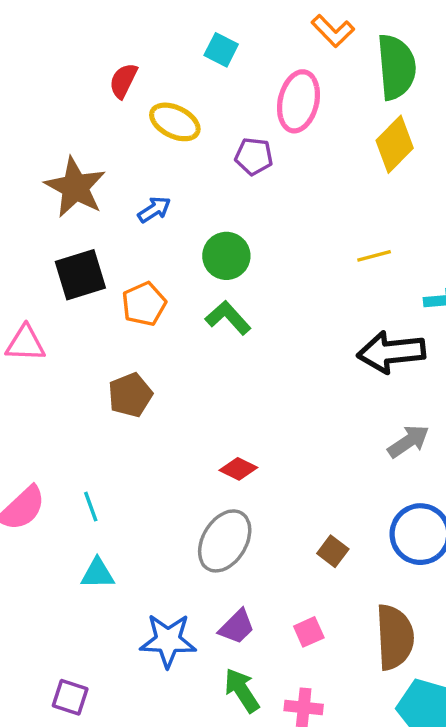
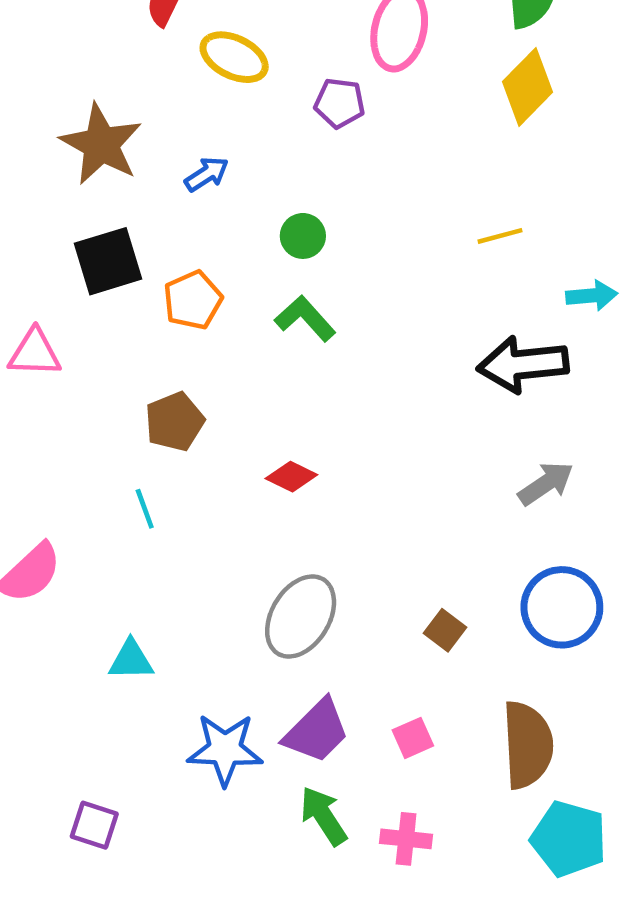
green circle: (226, 256) -> (303, 236), size x0.7
red diamond: (238, 469) -> (291, 477), moved
cyan line: (91, 507) -> (145, 509), moved
purple trapezoid: (237, 627) -> (317, 731), size x1.4

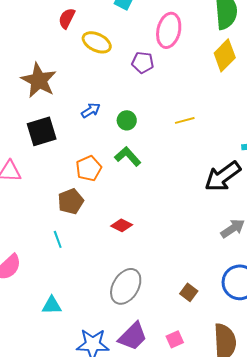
blue arrow: (207, 174) -> (91, 110), moved
yellow line: (500, 236) -> (185, 120), moved
orange pentagon: (193, 300) -> (89, 168), moved
black arrow: (523, 364) -> (223, 176), turned -30

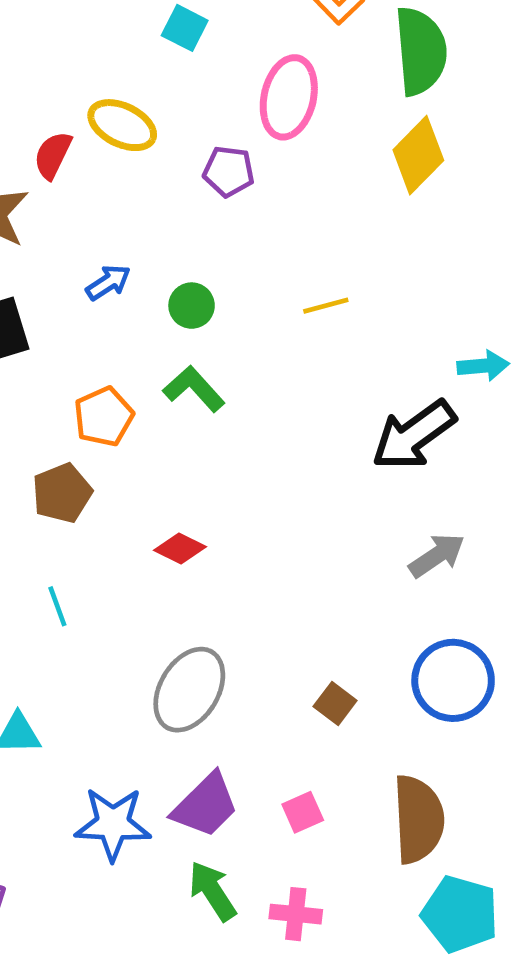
red semicircle: (67, 18) -> (53, 155), moved
cyan line: (58, 239) -> (57, 606), moved

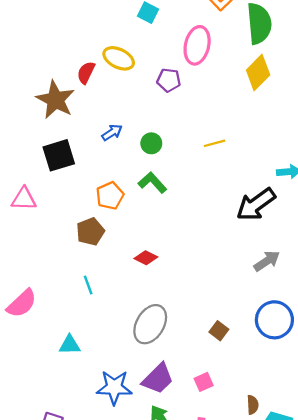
brown semicircle: (418, 819) -> (253, 405), moved, size x0.5

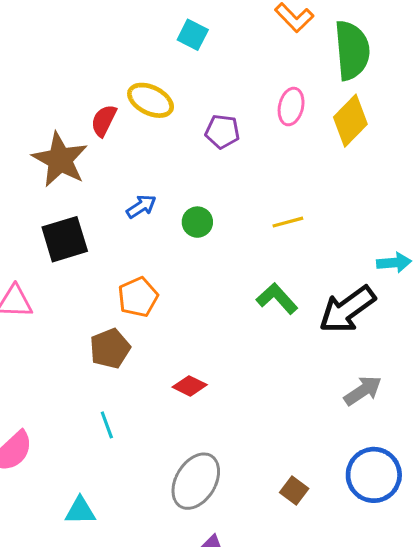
pink ellipse: (197, 45) -> (291, 107), moved, size x0.7
green L-shape: (152, 183) -> (277, 299), moved

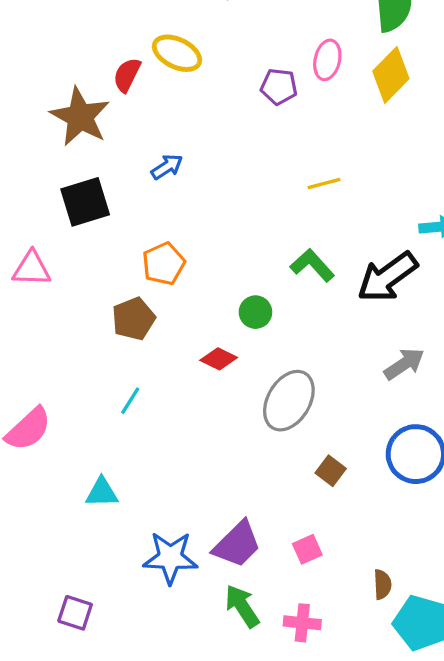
purple pentagon: (222, 131) -> (279, 87), moved
green circle: (197, 222) -> (255, 312), moved
cyan line: (107, 425) -> (130, 401), turned 52
gray ellipse: (196, 481) -> (289, 401), moved

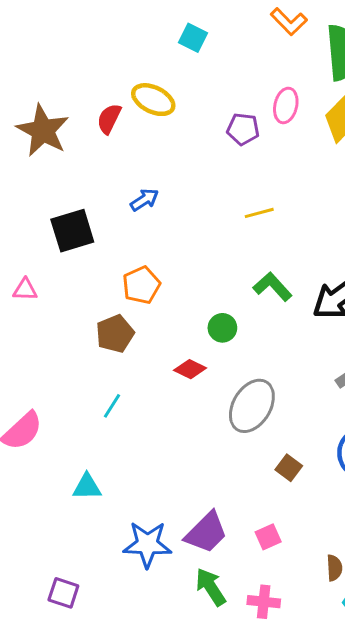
brown star: (80, 117) -> (43, 131), moved
yellow line: (324, 183) -> (259, 213), moved
pink triangle: (32, 269) -> (25, 290), size x0.7

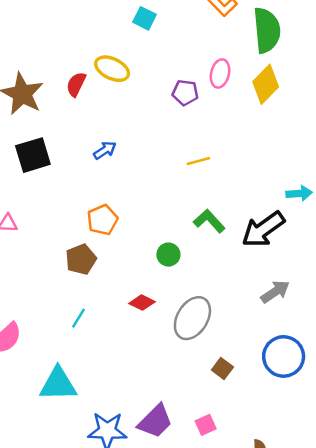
black square: (72, 231) -> (33, 155), moved
red diamond: (190, 369) -> (142, 303), moved
cyan triangle: (87, 487) -> (58, 384), size x1.6

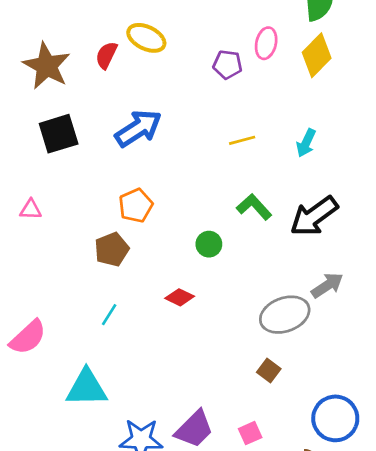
blue arrow: (105, 150) -> (138, 128), size x1.8
cyan arrow: (299, 193) -> (306, 143), moved, turned 120
gray ellipse: (192, 318) -> (285, 315), moved, turned 39
blue circle: (284, 356) -> (335, 418), moved

